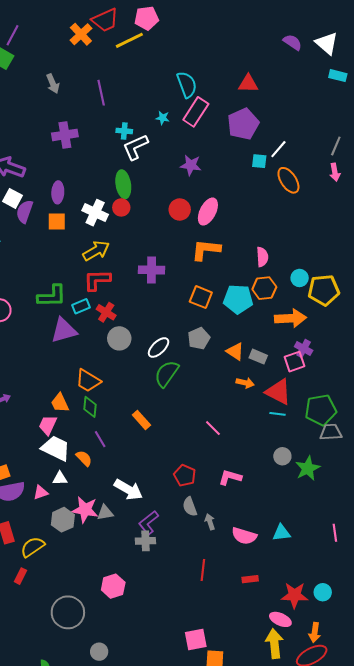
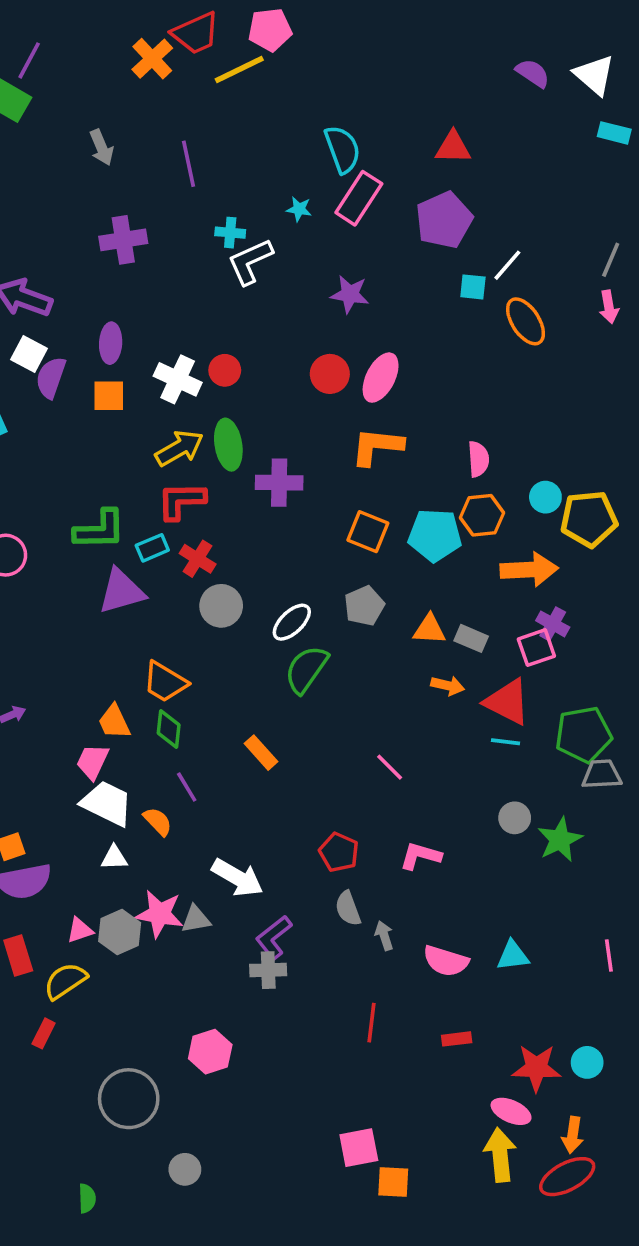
green ellipse: (123, 184) -> (228, 445), moved
orange triangle: (235, 352) -> (429, 629), turned -30
pink triangle: (41, 493) -> (80, 930), moved

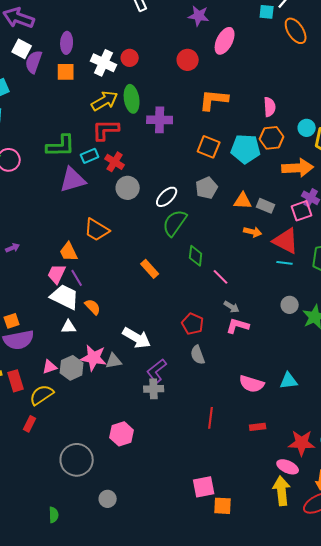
pink ellipse: (381, 378) -> (225, 41), moved
green diamond: (169, 729) -> (196, 256), moved
purple line: (187, 787) -> (77, 278), moved
gray arrow: (384, 936) -> (232, 307), moved, turned 140

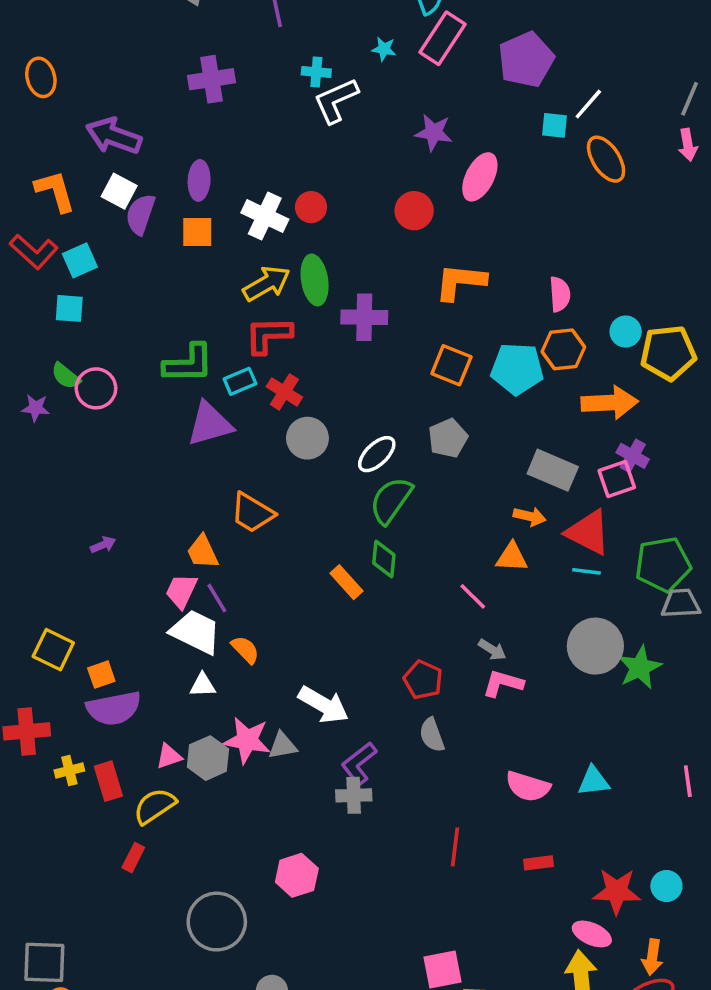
orange triangle: (243, 201) -> (512, 557), moved
gray rectangle: (266, 206) -> (553, 470), size x1.5
green diamond: (196, 256) -> (384, 559), moved
gray circle: (290, 305) -> (595, 646), size x1.8

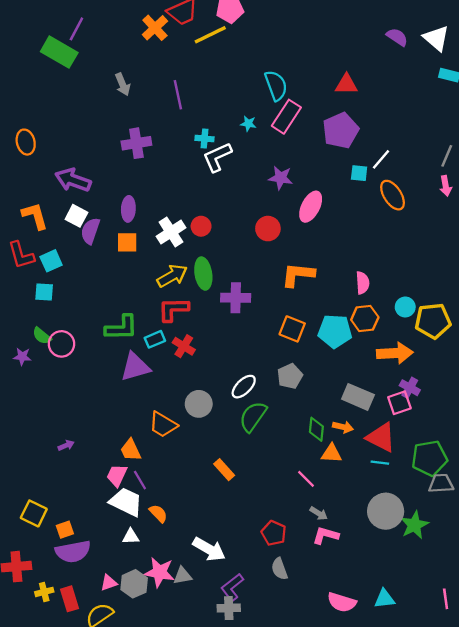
white cross: (265, 216) -> (171, 232), turned 32
red L-shape: (34, 252) -> (21, 255), turned 32
gray circle: (307, 438) -> (199, 404), moved
green diamond: (384, 559) -> (316, 429), moved

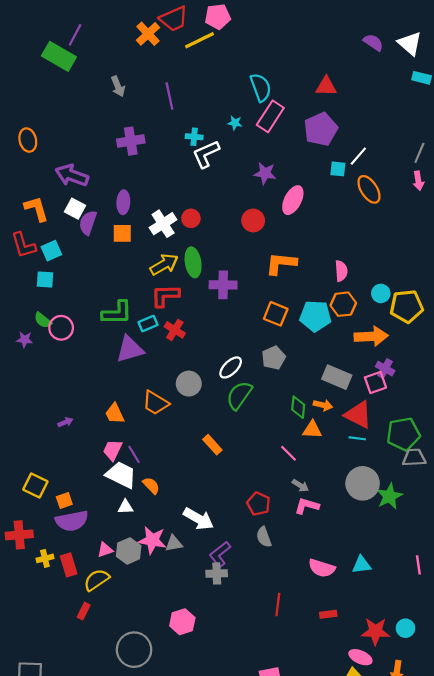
orange trapezoid: (131, 450) -> (115, 414), moved

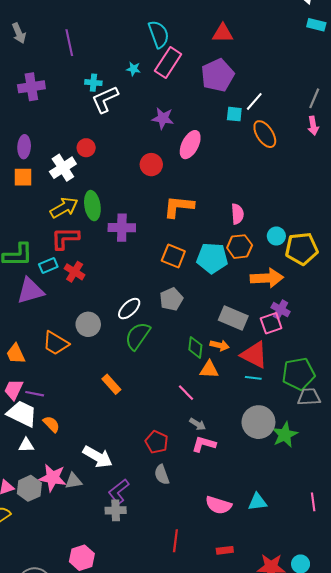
red circle: (191, 218) -> (86, 148), moved
purple line: (134, 454) -> (35, 394), turned -48

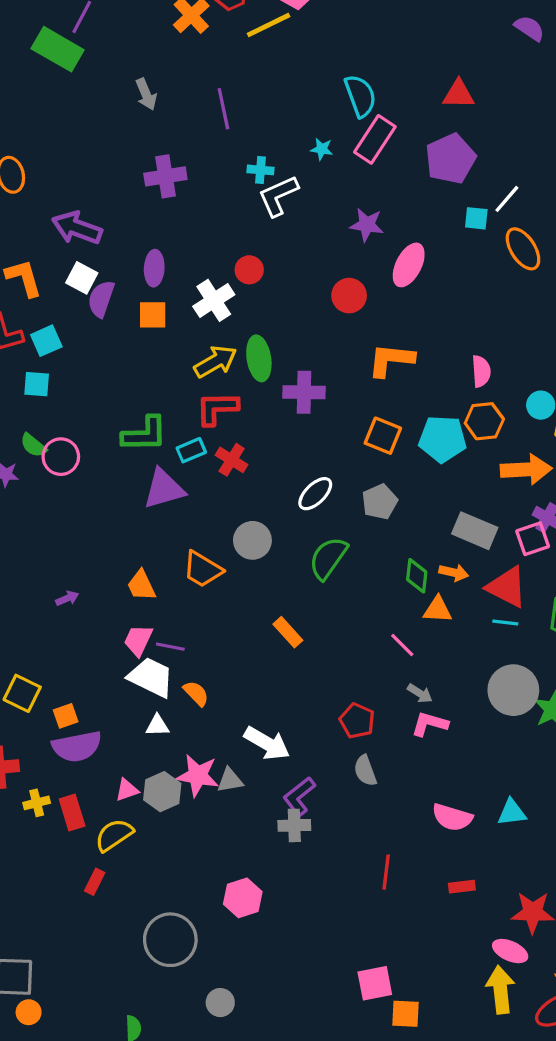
white ellipse: (129, 309) -> (315, 494), moved

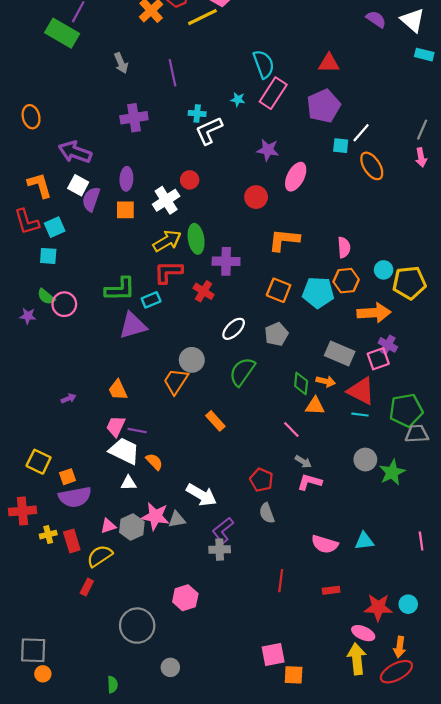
red cross: (232, 460) -> (204, 291), moved
orange trapezoid: (203, 569) -> (176, 381), moved, turned 92
gray circle: (513, 690) -> (365, 460), size x0.7

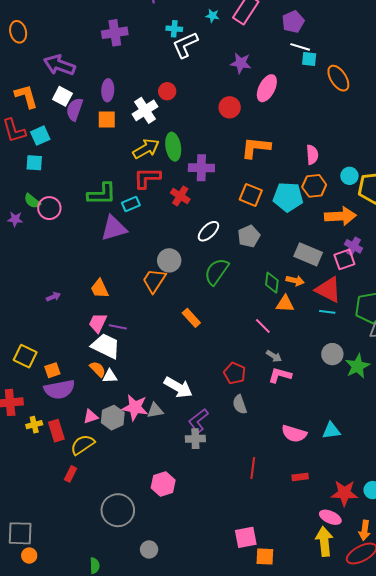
purple pentagon: (324, 106) -> (293, 22), size x0.7
white line: (361, 133) -> (300, 47), moved, turned 66
orange semicircle: (154, 462) -> (98, 369), moved

